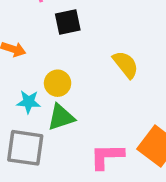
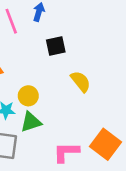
black square: (68, 22) -> (56, 46), moved

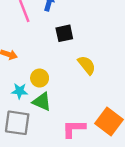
green triangle: (31, 122) -> (42, 102), turned 42

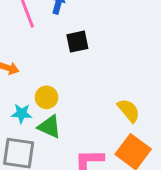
yellow semicircle: (87, 65) -> (129, 111), moved

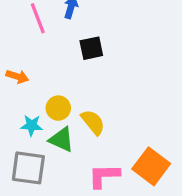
yellow semicircle: (129, 111) -> (93, 122), moved

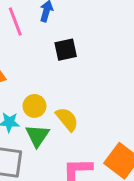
green triangle: (61, 140) -> (37, 136), turned 40

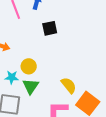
yellow semicircle: (67, 119) -> (69, 85), moved

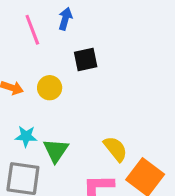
yellow circle: (29, 66) -> (50, 88), moved

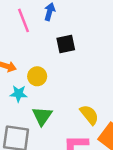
yellow circle: (50, 88) -> (37, 76), moved
cyan star: (26, 136) -> (19, 94), moved

